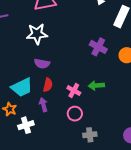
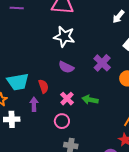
white star: (37, 34) -> (64, 37), moved
purple semicircle: (42, 63) -> (66, 67), moved
red semicircle: (48, 85) -> (43, 86), turned -48

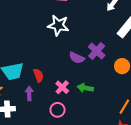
purple semicircle: (66, 67) -> (77, 58), moved

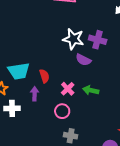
white star: (58, 25) -> (73, 39), moved
purple cross: (97, 51) -> (98, 40), moved, turned -30

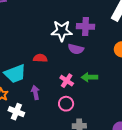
red semicircle: (44, 76) -> (40, 58), moved, turned -56
white cross: (12, 108) -> (16, 112), turned 35

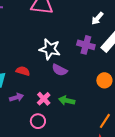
purple cross: (85, 26) -> (86, 45), moved
purple arrow: (35, 93) -> (17, 97), moved, turned 72

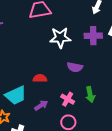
white star: (50, 49) -> (60, 38), moved
green arrow: (67, 101) -> (90, 94), turned -98

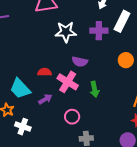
cyan trapezoid: (16, 95) -> (20, 89), turned 70
pink cross: (68, 99) -> (68, 82), moved, size x1.5

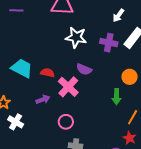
cyan trapezoid: (20, 89) -> (22, 68), moved, turned 150
green arrow: (95, 89) -> (117, 97), moved

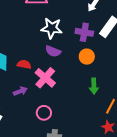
purple semicircle: (84, 69) -> (53, 51), moved
orange circle: (130, 77) -> (87, 57), moved

